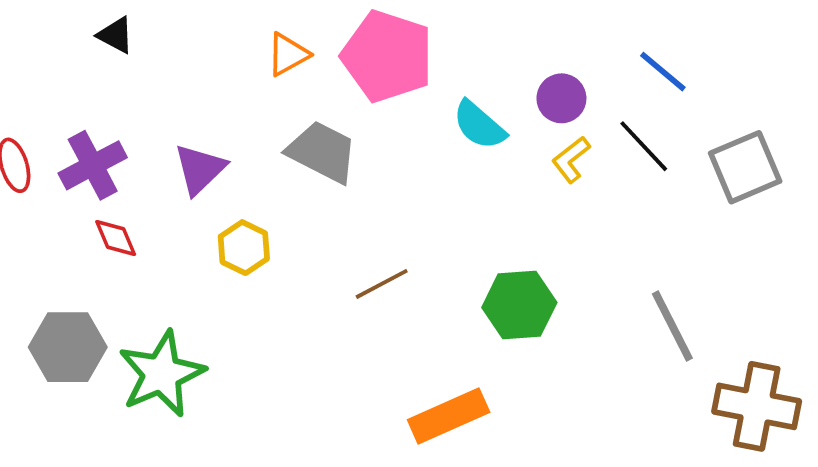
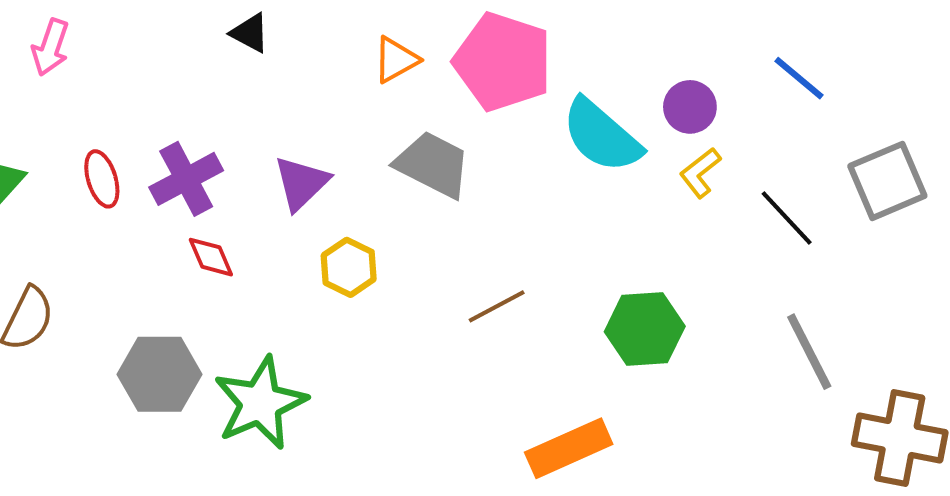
black triangle: (116, 35) -> (250, 33), moved
cyan semicircle: (479, 125) -> (602, 136), size x1.4
black line: (644, 146) -> (787, 218), moved

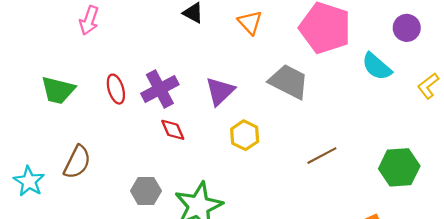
orange triangle: (396, 60) -> (250, 23), moved, turned -44
purple circle: (690, 107) -> (407, 28), moved
cyan semicircle: (602, 136) -> (377, 67), size x0.7
gray hexagon: (159, 374) -> (146, 191), size x0.7

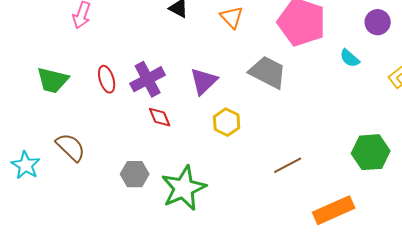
cyan semicircle: (377, 67) -> (350, 58), size x0.7
brown line: (322, 156) -> (288, 165), moved
brown semicircle: (77, 162) -> (71, 147), turned -72

